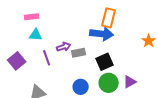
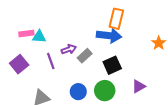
pink rectangle: (32, 17) -> (26, 33), moved
gray rectangle: (79, 53) -> (85, 56), turned -32
green circle: (109, 83) -> (105, 91), moved
blue circle: (81, 87) -> (78, 92), moved

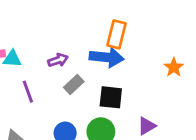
purple arrow: (69, 49) -> (58, 60), moved
black square: (112, 65) -> (111, 97), turned 30

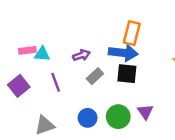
black square: (111, 97) -> (127, 74), moved
purple triangle: (147, 126) -> (145, 112), moved, turned -35

